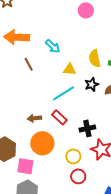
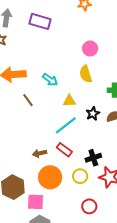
pink circle: (86, 10) -> (90, 48), moved
yellow semicircle: (95, 58) -> (86, 74), moved
yellow circle: (73, 156) -> (80, 176), moved

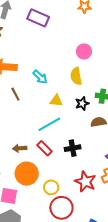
black star: (93, 114) -> (82, 103), moved
black cross: (93, 158) -> (73, 148), moved
yellow circle: (80, 176) -> (51, 187), moved
red circle: (89, 206) -> (61, 208), size x1.5

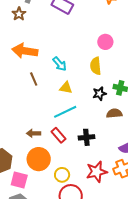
yellow triangle: (56, 101) -> (66, 88), moved
red star: (85, 182) -> (97, 172), turned 30

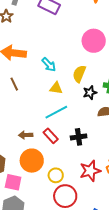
pink circle: (105, 42) -> (94, 41), size x1.5
yellow semicircle: (96, 66) -> (79, 74), moved, turned 30
brown line: (34, 79) -> (14, 84), moved

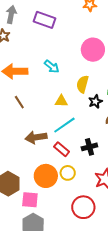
cyan arrow: (49, 65) -> (52, 67), moved
brown arrow: (26, 135) -> (36, 137), moved, size x1.5
yellow circle: (56, 175) -> (68, 173), moved

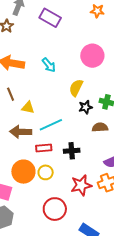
yellow triangle: (61, 101) -> (28, 108), moved
red rectangle: (62, 149) -> (44, 148), turned -56

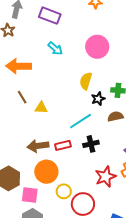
cyan arrow: (49, 65) -> (55, 48), moved
cyan line: (51, 125) -> (81, 121), moved
brown arrow: (21, 132) -> (38, 146), moved
yellow circle: (46, 172) -> (64, 191), moved

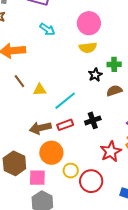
yellow semicircle: (86, 81) -> (88, 48), moved, turned -108
cyan line: (81, 121) -> (65, 101), moved

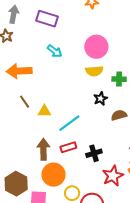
green cross: (114, 64) -> (119, 79), moved
black cross: (93, 120) -> (94, 153), moved
brown arrow: (40, 128) -> (43, 149), turned 100

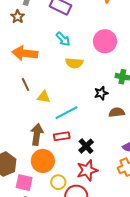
yellow semicircle: (94, 71) -> (74, 63), moved
black cross: (94, 153) -> (86, 146), turned -35
red star: (113, 176) -> (87, 170), moved

